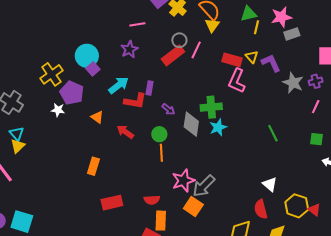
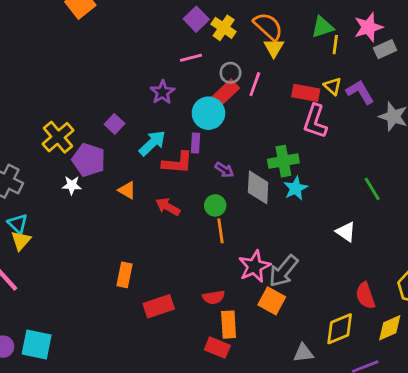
pink line: (137, 24) -> (191, 58), moved
cyan circle: (87, 56) -> (208, 113), moved
orange rectangle: (93, 166) -> (125, 275), moved
white triangle: (270, 184) -> (346, 232), moved

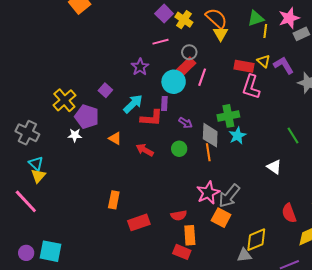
pink line: (255, 84) -> (202, 77), moved
orange line: (221, 231) -> (208, 152), moved
yellow diamond: (340, 329) -> (256, 240), moved

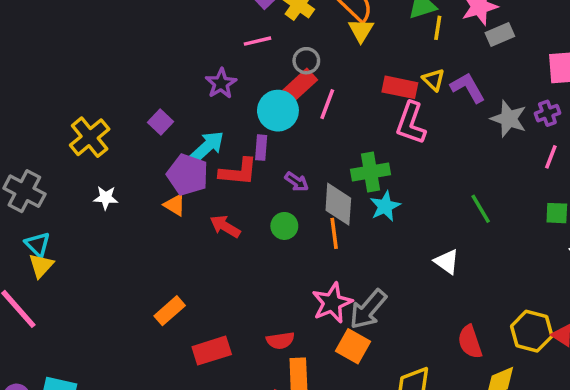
purple pentagon: (87, 117) -> (188, 175), moved
orange rectangle: (114, 200) -> (170, 311), turned 36

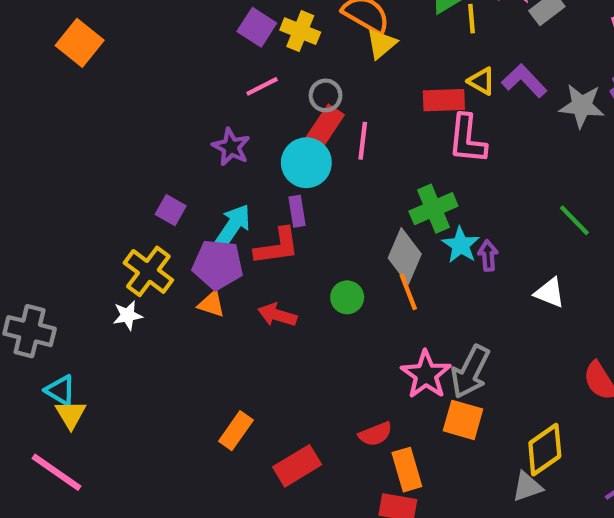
yellow triangle: (361, 30) -> (381, 44), turned 32
yellow cross: (90, 137) -> (148, 271), moved
purple arrow: (297, 182) -> (488, 256), moved, turned -115
gray diamond: (338, 204) -> (405, 256), turned 33

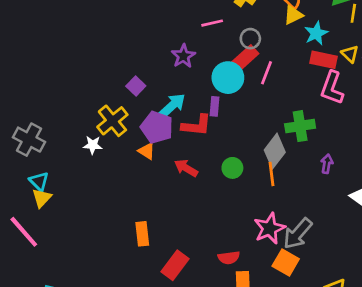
cyan star: (461, 245) -> (316, 33), moved
orange rectangle: (236, 431) -> (142, 234), turned -55
red rectangle: (297, 466) -> (175, 265), turned -36

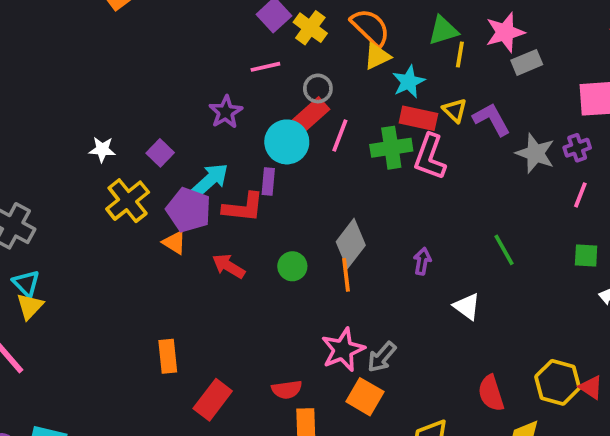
green cross: (300, 126) -> (391, 148), moved
white star: (93, 145) -> (102, 150), moved
gray arrow: (298, 233) -> (382, 357), size x0.7

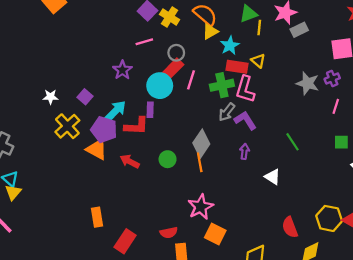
purple L-shape: (491, 119) -> (245, 120), moved
orange triangle: (174, 242) -> (97, 149), size x1.5
gray arrow: (382, 357) -> (227, 112), moved

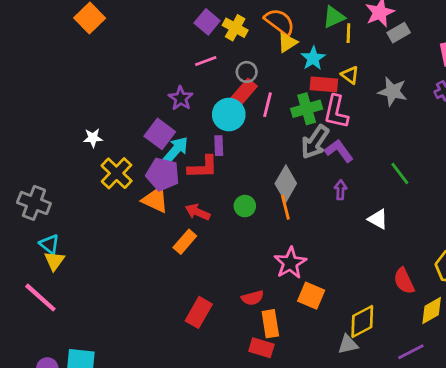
gray star: (308, 83) -> (393, 91), moved
purple square: (85, 97) -> (160, 134), moved, size x1.5
gray arrow: (227, 112) -> (315, 142), size x1.4
orange rectangle: (97, 217) -> (185, 242), moved, turned 54

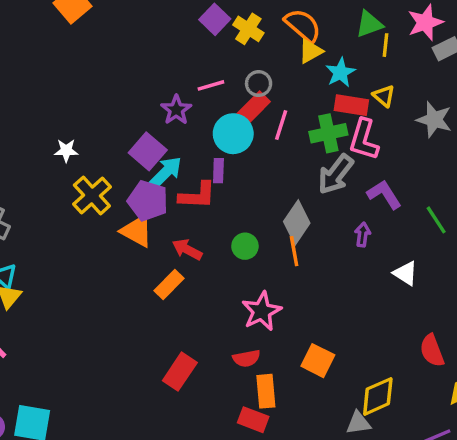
pink line: (206, 61) -> (211, 85), moved
purple L-shape: (339, 151) -> (384, 194), moved
pink star: (290, 263) -> (262, 311), moved

